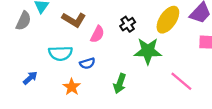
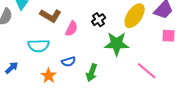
blue semicircle: (87, 63) -> (69, 62), moved

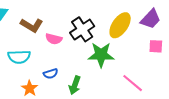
black cross: (99, 20) -> (82, 29), size x1.6
pink semicircle: (72, 29) -> (54, 39), turned 77

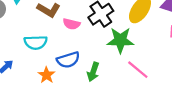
blue semicircle: (51, 74) -> (68, 60), size x1.5
pink line: (133, 83) -> (138, 70), moved

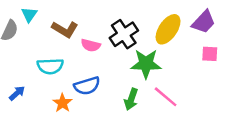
green arrow: (93, 72) -> (131, 99), moved

